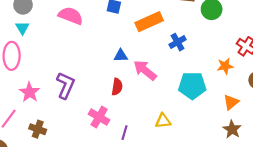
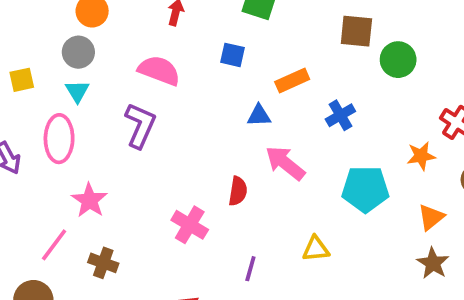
orange rectangle: (149, 22) -> (292, 80), size x0.7
blue triangle: (121, 56) -> (259, 115), moved
purple L-shape: (66, 85) -> (140, 125), moved
pink cross: (99, 117) -> (190, 225), moved

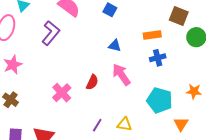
orange rectangle: (292, 80) -> (152, 35), moved
orange triangle: (431, 217) -> (181, 124), moved, turned -35
purple line: (250, 269) -> (97, 125), moved

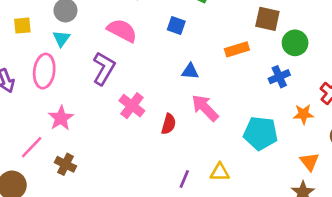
blue cross: (158, 58) -> (279, 77), moved
pink cross: (62, 93) -> (132, 106), moved
orange triangle: (181, 124) -> (310, 162), moved

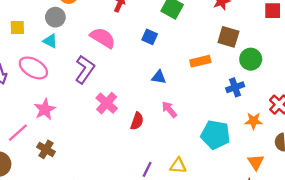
cyan triangle: (61, 38) -> (50, 41), turned -42
pink ellipse: (44, 71) -> (33, 68), turned -72
pink arrow: (205, 108) -> (169, 109), size x0.7

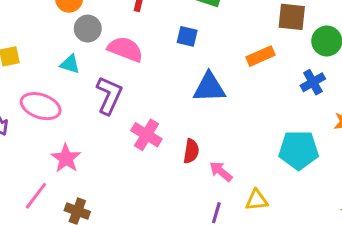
gray circle: (55, 17) -> (88, 29), moved
cyan triangle: (50, 41) -> (70, 64), moved
blue triangle: (159, 77) -> (209, 87), size x1.6
pink arrow: (169, 109) -> (221, 171), moved

